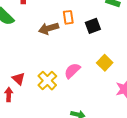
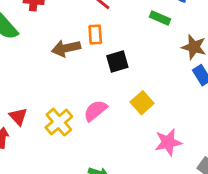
black square: (93, 26) -> (117, 61), moved

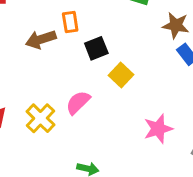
yellow square: (142, 103) -> (121, 75), moved

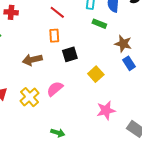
brown arrow: (41, 39) -> (32, 60), moved
yellow square: (121, 75) -> (96, 74), moved

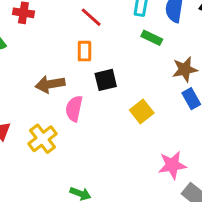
brown star: (123, 44) -> (185, 69), turned -30
pink semicircle: (55, 89) -> (74, 109), moved, turned -42
pink star: (106, 110) -> (172, 165), moved

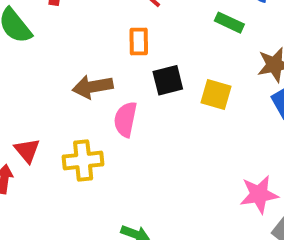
yellow square: (142, 111) -> (216, 95), moved, turned -35
yellow cross: (42, 139) -> (83, 161), turned 32

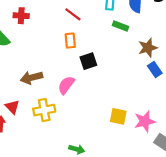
brown arrow: (93, 87) -> (32, 78), moved
yellow square: (216, 95) -> (118, 116), moved
pink semicircle: (125, 119) -> (66, 85), turned 30

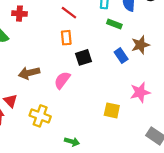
blue rectangle: (155, 69) -> (121, 56), moved
yellow cross: (44, 110) -> (40, 116), moved, turned 30
pink star: (145, 121) -> (140, 92), moved

